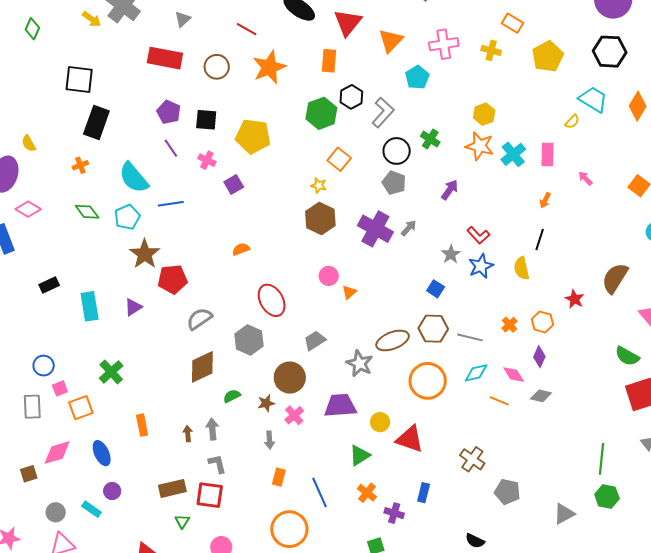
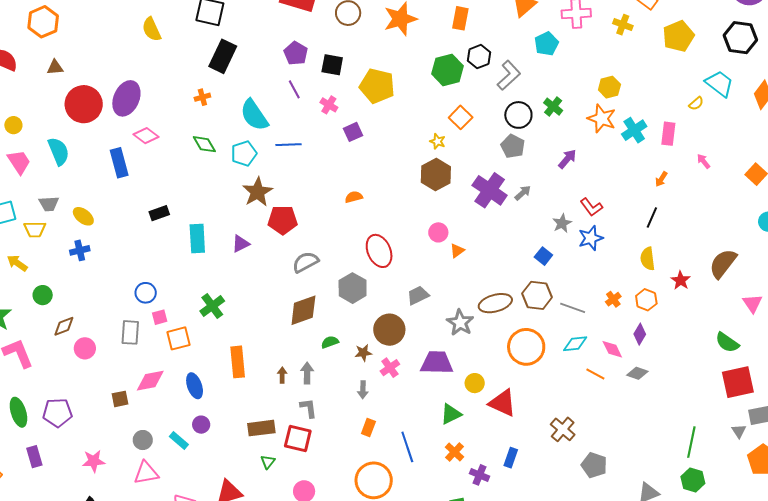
yellow semicircle: (29, 143) -> (152, 29), moved, size x1.4
yellow semicircle: (522, 268) -> (648, 259), moved
orange rectangle: (142, 425) -> (238, 362), size x1.4

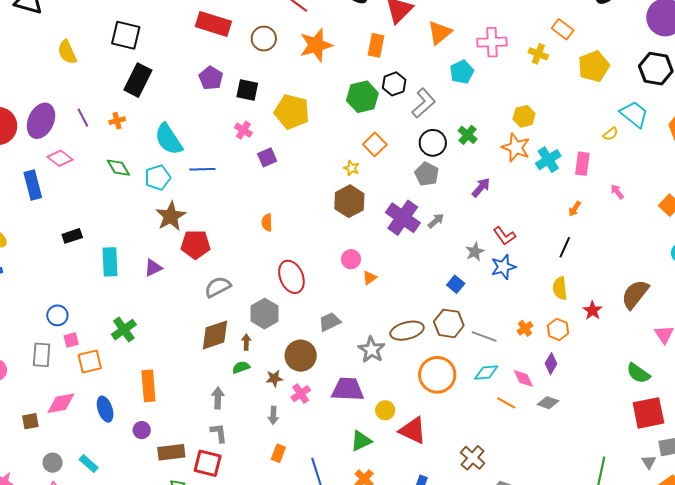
purple line: (294, 89) -> (83, 118), moved
orange semicircle: (354, 197) -> (267, 222), turned -78
brown arrow: (282, 375) -> (246, 342), moved
purple circle: (201, 425) -> (142, 430), moved

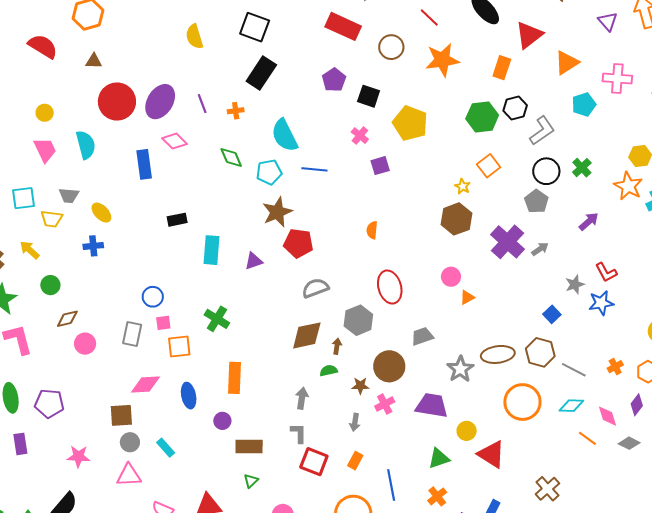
green cross: (124, 330) -> (217, 319), turned -30
brown square: (30, 421) -> (121, 415), moved, size x1.4
red square: (208, 463) -> (314, 462), moved

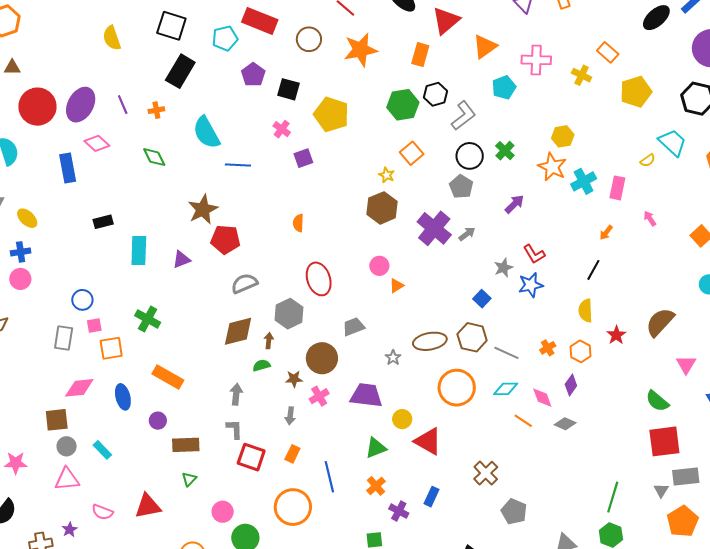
cyan pentagon: (269, 172) -> (225, 38), moved
pink circle: (85, 344) -> (20, 279), moved
gray star: (460, 369) -> (393, 358), size x0.6
orange rectangle: (234, 378) -> (168, 377), turned -60

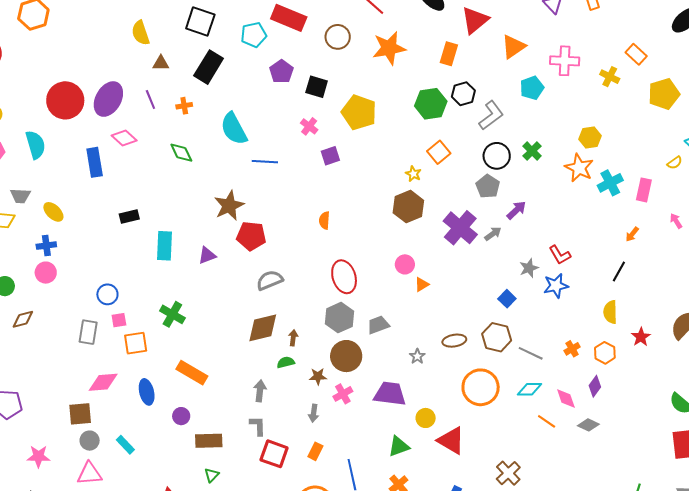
brown triangle: (12, 67) -> (161, 63), moved
purple arrow: (514, 204) -> (516, 210), moved
gray hexagon: (289, 314) -> (340, 318), moved
brown ellipse: (430, 341) -> (454, 341), size x0.7

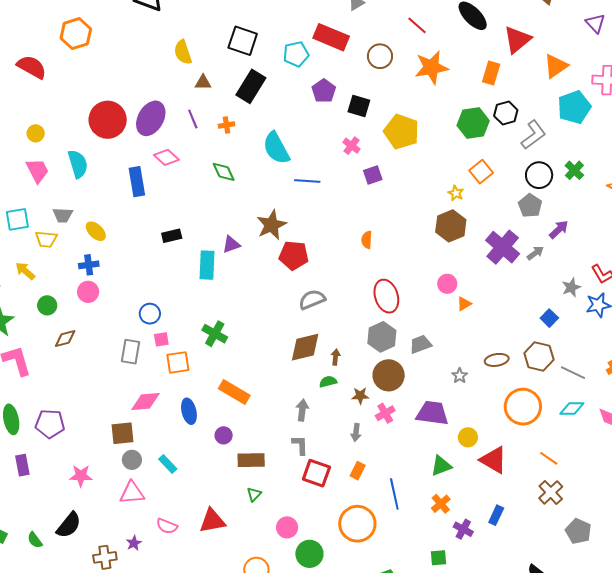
cyan pentagon: (532, 88) -> (574, 107), size x1.4
purple triangle: (207, 255) -> (231, 244), moved
orange line: (547, 421) -> (549, 458), moved

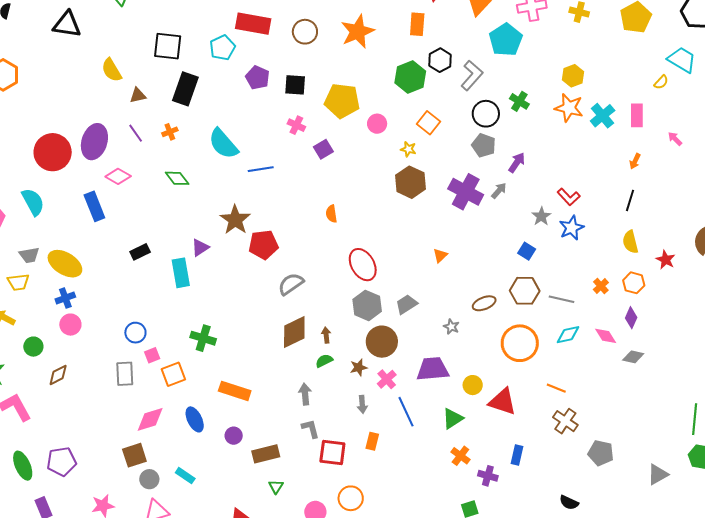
yellow ellipse: (96, 231) -> (65, 264), size x1.6
pink circle: (447, 284) -> (377, 124), moved
blue line: (394, 494) -> (406, 412), moved
orange circle: (357, 524) -> (351, 498), moved, size x0.7

